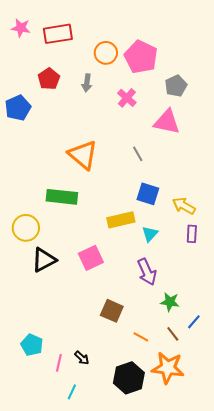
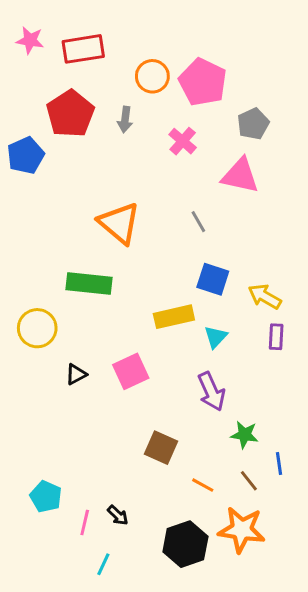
red pentagon: (49, 79) -> (70, 114), size x1.5
black triangle: (44, 260) -> (76, 374), moved, size x0.6
blue line: (194, 322) -> (279, 463), turned -49

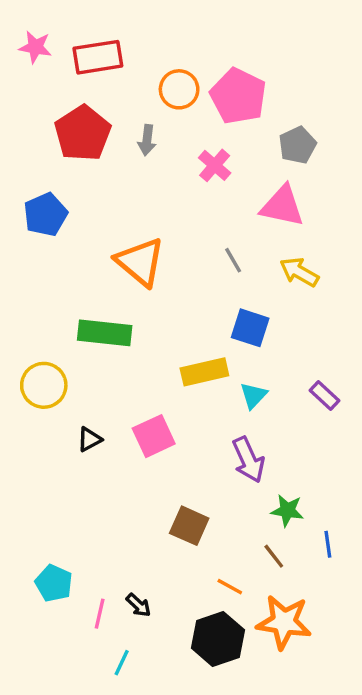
blue pentagon: (26, 155) -> (45, 214), moved
yellow arrow: (265, 297) -> (299, 272), moved
purple rectangle: (276, 337) -> (325, 395), turned -50
brown line: (249, 481) -> (274, 556), moved
orange line: (203, 485) -> (230, 587), moved

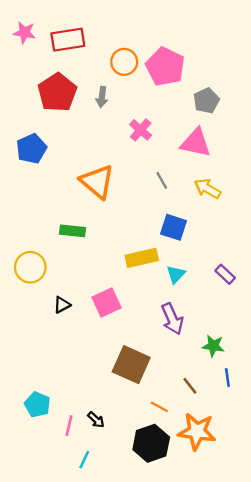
pink cross: (215, 165) -> (141, 130), moved
green rectangle: (105, 333) -> (73, 231), size x0.7
green star: (287, 510) -> (213, 346), moved
brown square: (189, 526) -> (131, 365), size x1.4

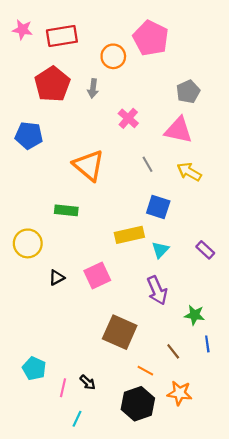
pink pentagon: (165, 67) -> (151, 38), moved
blue pentagon: (31, 149) -> (29, 135), turned 30
orange star: (197, 432) -> (180, 393), size x0.7

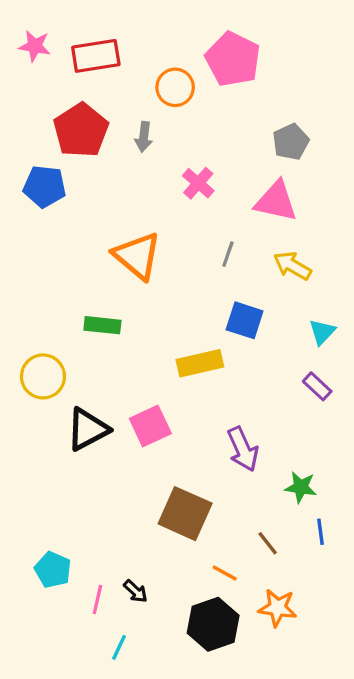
blue pentagon: (29, 135) -> (45, 186), moved
gray line: (147, 164) -> (228, 254), turned 49
cyan triangle: (160, 250) -> (322, 332), moved
black triangle: (57, 278) -> (88, 429), size x1.8

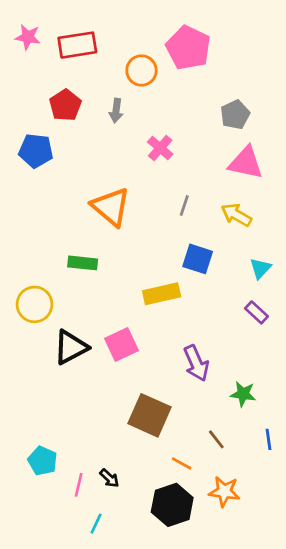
red pentagon: (81, 130) -> (65, 105), size x0.7
pink triangle: (276, 201) -> (246, 163), moved
blue line: (320, 532) -> (268, 439), moved

